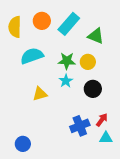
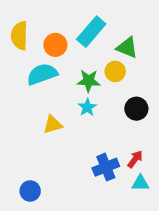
orange circle: (42, 21) -> (55, 45), moved
yellow circle: (88, 62) -> (115, 71), moved
black circle: (93, 89) -> (136, 109), moved

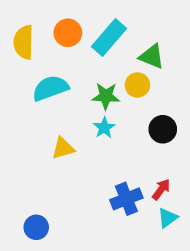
orange circle: (55, 45) -> (68, 33), moved
cyan triangle: (140, 183) -> (167, 218), turned -36

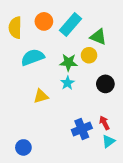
red arrow: (161, 189) -> (104, 123), turned -64

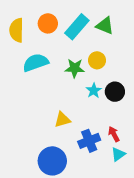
green triangle: (98, 37) -> (105, 26), moved
cyan star: (67, 83) -> (94, 91), moved
yellow triangle: (41, 96) -> (62, 120), moved
blue circle: (23, 147) -> (52, 161), moved, size x1.6

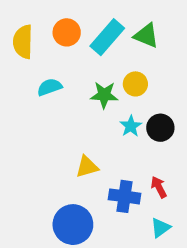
cyan semicircle: (36, 63) -> (50, 87), size x0.7
blue cross: (89, 141) -> (124, 196), turned 30
cyan triangle: (118, 154) -> (160, 228), moved

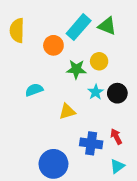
orange circle: (67, 32) -> (53, 45), moved
cyan semicircle: (50, 87) -> (34, 90), moved
yellow triangle: (87, 167) -> (67, 111), moved

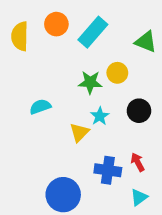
green triangle: (107, 26) -> (146, 42), moved
orange circle: (53, 45) -> (56, 24), moved
cyan star: (96, 92) -> (100, 116), moved
yellow triangle: (67, 111) -> (79, 132), turned -30

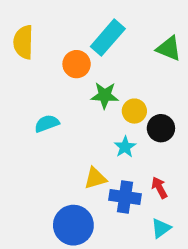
orange circle: (56, 24) -> (77, 64), moved
yellow circle: (117, 73) -> (134, 111), moved
cyan star: (100, 116) -> (125, 147), moved
yellow triangle: (79, 132) -> (95, 178), moved, turned 30

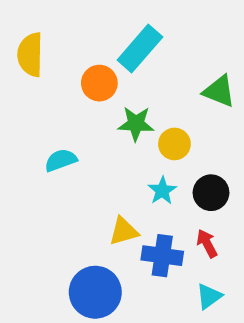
green triangle: (169, 48) -> (219, 91), moved
black circle: (161, 128) -> (211, 193), moved

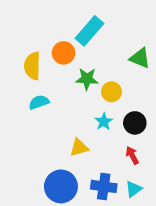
yellow semicircle: (30, 55) -> (32, 66), moved
blue cross: (162, 256) -> (104, 186), moved

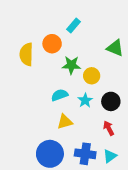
cyan rectangle: (89, 31) -> (73, 26), size x0.6
cyan semicircle: (39, 102) -> (60, 95), moved

